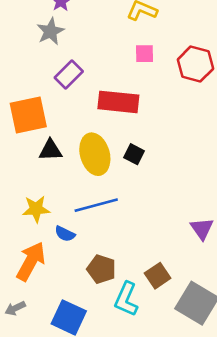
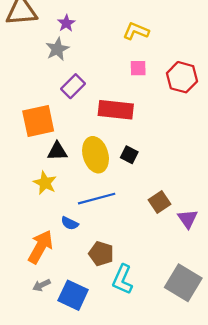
yellow star: (36, 209) -> (45, 183), moved, turned 30
brown square: (158, 276) -> (160, 202), moved
gray arrow: (15, 308) -> (42, 285), moved

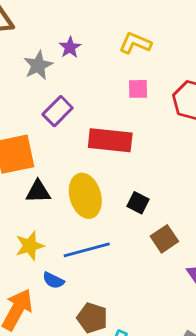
purple star: (66, 23) -> (70, 47), moved
black square: (129, 155) -> (138, 203), moved
yellow star: (45, 183) -> (30, 246), moved, turned 30
brown square: (160, 202) -> (164, 239), moved

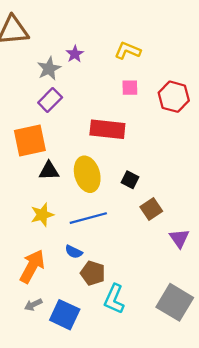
purple rectangle: (58, 111) -> (50, 100), moved
blue semicircle: (53, 280) -> (74, 252), moved

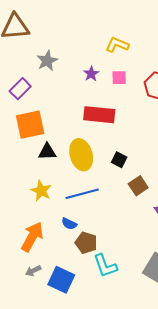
purple star: (75, 54) -> (91, 74), moved
purple rectangle: (50, 100) -> (20, 89), moved
yellow star: (42, 215) -> (41, 191), turned -30
cyan L-shape: (114, 299) -> (105, 266), turned -44

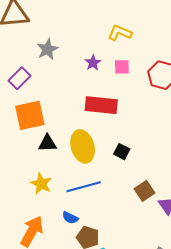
brown square: (138, 186) -> (145, 191), moved

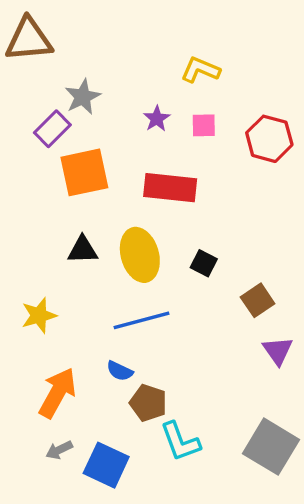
purple rectangle: (20, 78) -> (52, 129), moved
orange square: (30, 115) -> (84, 172), moved
yellow star: (41, 184) -> (39, 315), moved, turned 30
brown square: (145, 191) -> (258, 300), moved

